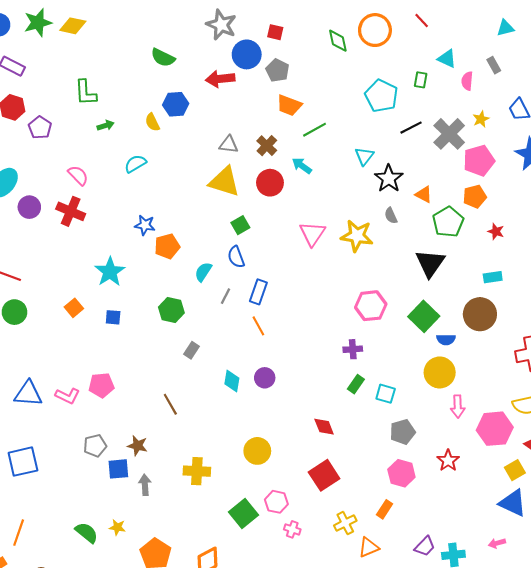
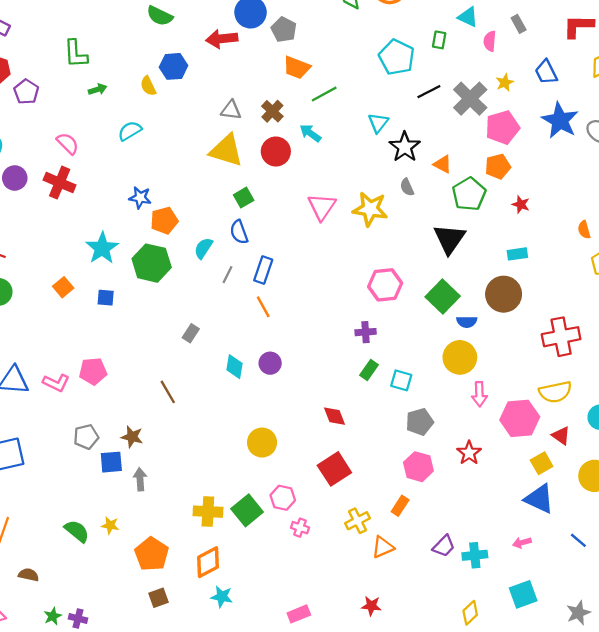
green hexagon: (171, 310) -> (152, 263), moved, size x1.4
yellow cross: (197, 471) -> (208, 512), moved

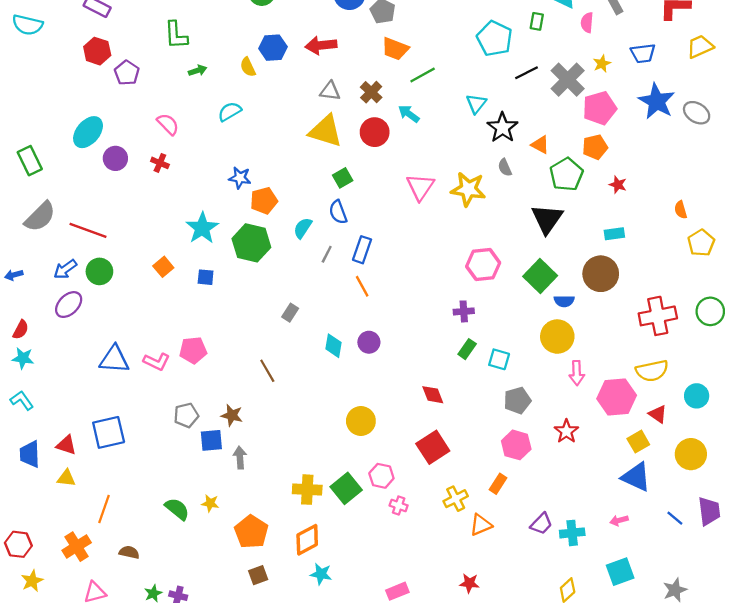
red arrow: (222, 39) -> (321, 45), moved
blue trapezoid: (546, 72) -> (643, 53), turned -70
red cross: (60, 183) -> (160, 163), size x0.6

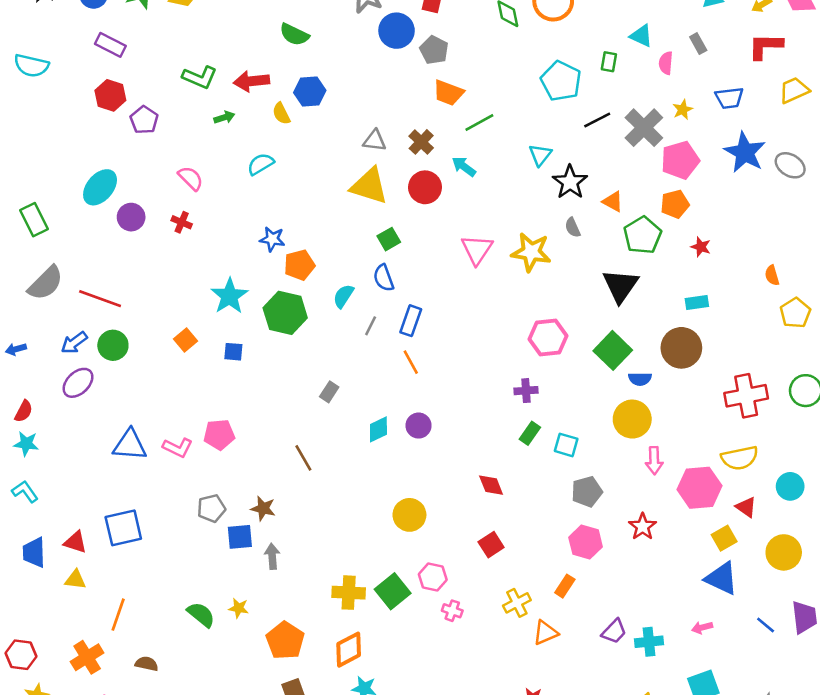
green L-shape: (176, 35) -> (200, 77), turned -64
red arrow: (321, 45) -> (252, 81), moved
cyan diamond: (334, 346) -> (378, 429), turned 55
red square: (433, 447) -> (491, 545), size x0.7

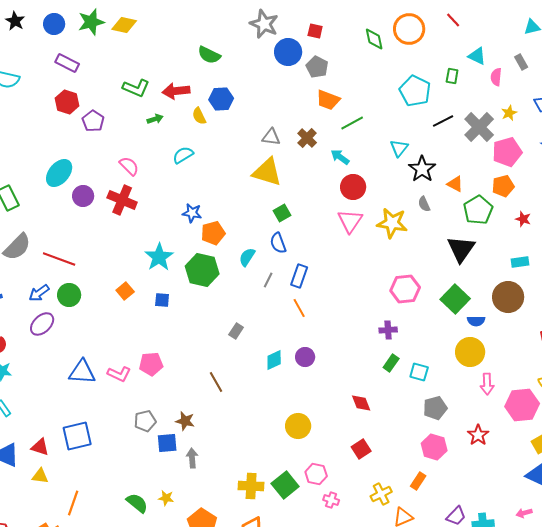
red circle: (425, 187) -> (353, 187), moved
red cross: (182, 222) -> (122, 200), size x1.8

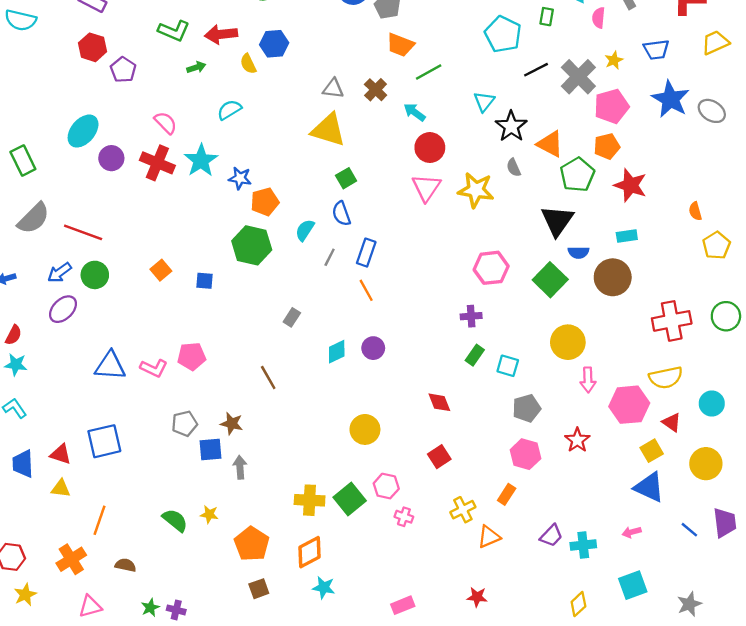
orange triangle: (455, 184) -> (550, 144), size x1.4
red star: (523, 219) -> (630, 185), size x1.8
cyan star: (159, 257) -> (201, 161), moved
blue semicircle: (476, 321) -> (578, 253), moved

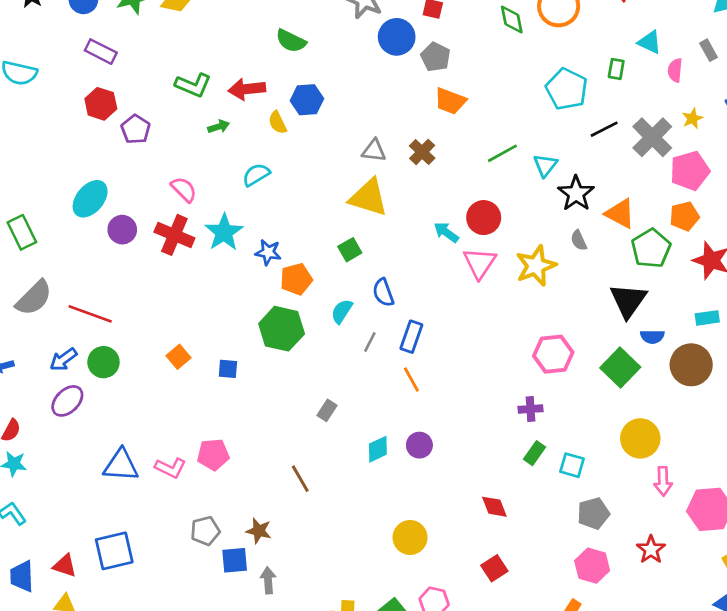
green line: (429, 72) -> (502, 153), moved
cyan arrow: (415, 112) -> (446, 232), moved
green square: (346, 178) -> (350, 250), moved
yellow star: (476, 190) -> (536, 266), turned -30

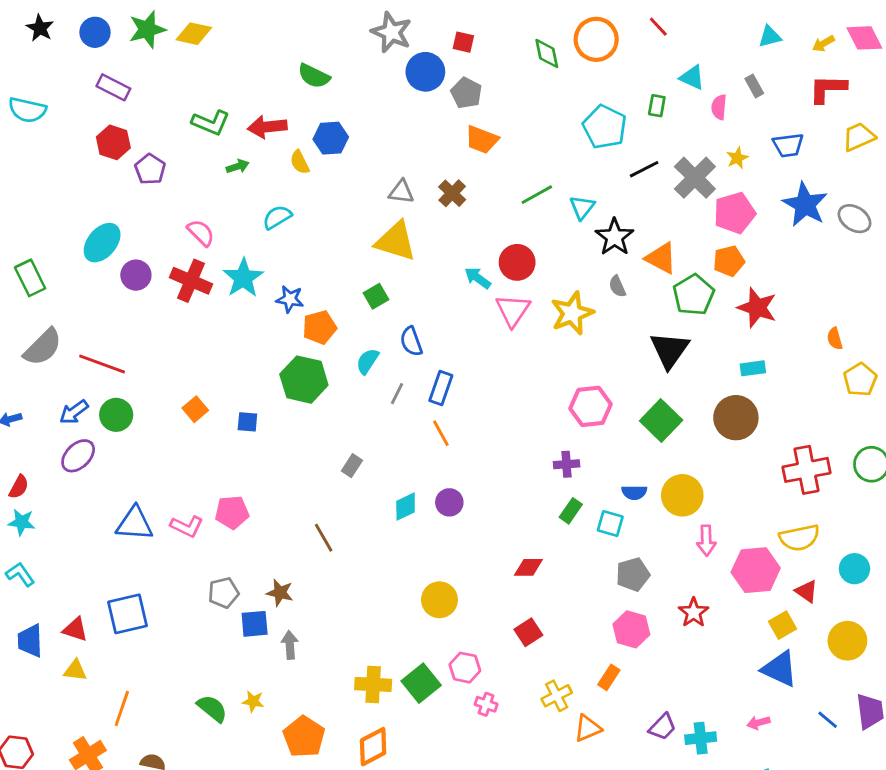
blue semicircle: (652, 337) -> (634, 492), moved
red diamond: (494, 507) -> (528, 567), turned -68

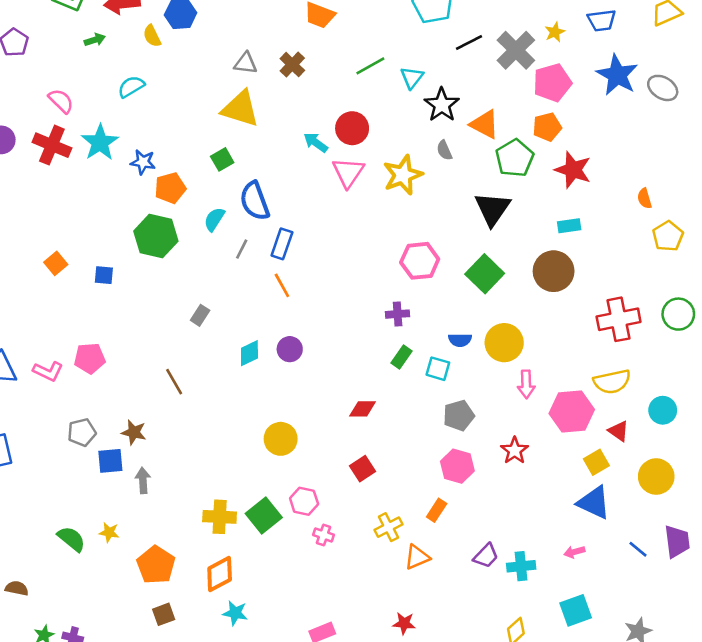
blue semicircle: (411, 341) -> (255, 201), size x1.4

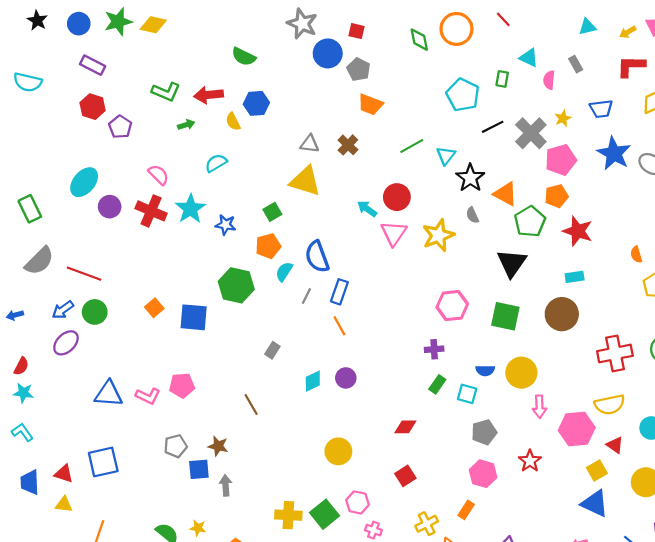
green square: (222, 159) -> (272, 212), moved
orange pentagon: (170, 188) -> (268, 246), moved
green square: (485, 274) -> (505, 316), turned -32
blue square: (104, 275) -> (194, 317), size x1.8

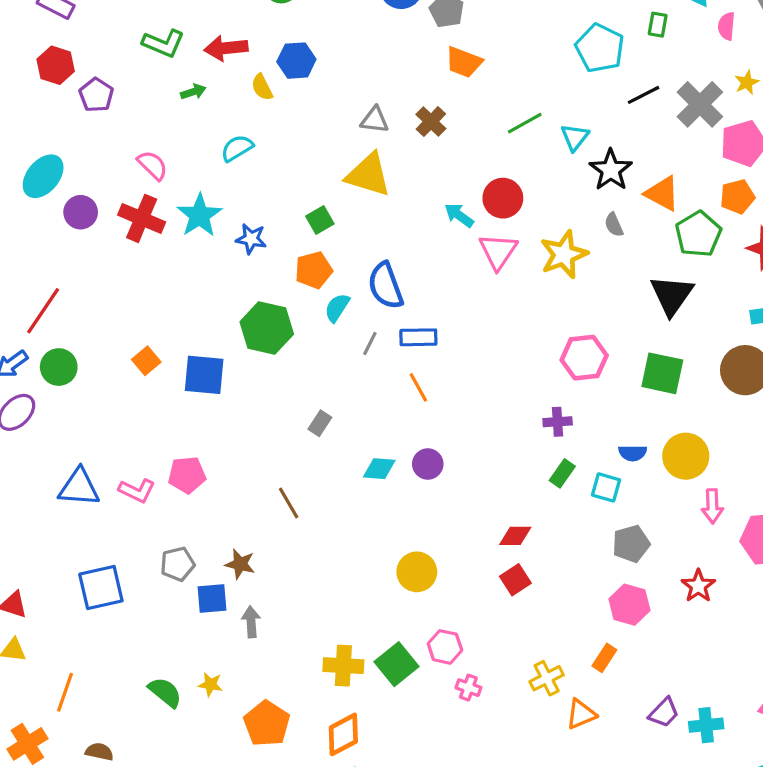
red line: (84, 274) -> (43, 311), turned -76
blue rectangle: (339, 292) -> (418, 337), turned 70
cyan diamond: (313, 381) -> (379, 469), turned 30
blue square: (103, 462) -> (101, 588), moved
red square: (405, 476) -> (515, 580), moved

